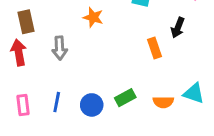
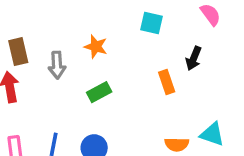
gray arrow: (60, 48) -> (57, 65), moved
green rectangle: (125, 98) -> (99, 92), moved

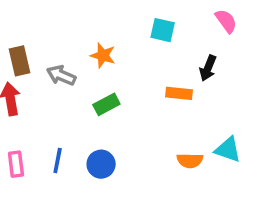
gray arrow: (57, 65) -> (61, 75), turned 116
orange rectangle: (167, 82) -> (179, 93), turned -65

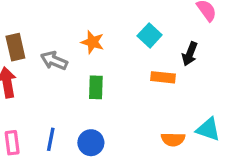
cyan square: (163, 30) -> (150, 35), moved, turned 30
green rectangle: (106, 104) -> (96, 87), turned -60

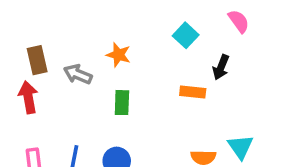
cyan square: (150, 35) -> (186, 35), moved
cyan triangle: (208, 129) -> (240, 147), turned 36

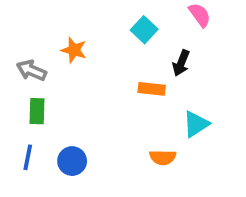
green rectangle: (122, 103) -> (37, 111), moved
cyan triangle: (240, 147) -> (196, 124), moved, turned 32

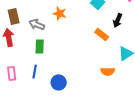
orange rectangle: (152, 89) -> (102, 34), turned 32
blue circle: (72, 161) -> (59, 82), moved

